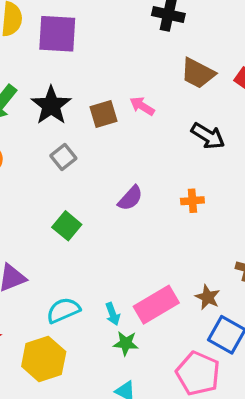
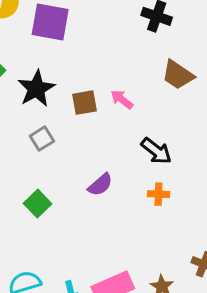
black arrow: (208, 136) -> (156, 151), moved

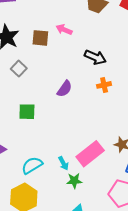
brown square: (85, 103) -> (40, 38), turned 30
green square: (38, 204) -> (27, 112), turned -30

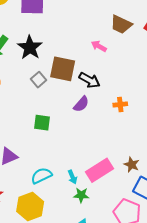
pink arrow: (64, 30) -> (99, 46), moved
brown square: (40, 38) -> (63, 69), moved, size x1.5
black arrow: (95, 57) -> (89, 80), moved

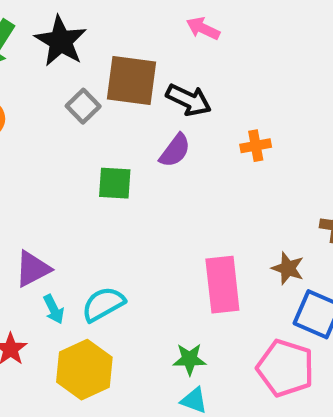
green square: (42, 123) -> (115, 183), moved
pink rectangle: (100, 170) -> (222, 285), turned -60
cyan arrow: (72, 177) -> (54, 309), moved
green star: (81, 195) -> (190, 359), moved

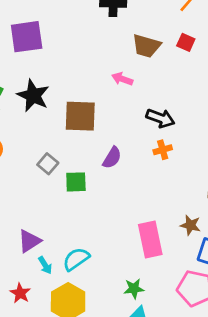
black arrow: (189, 100) -> (160, 118), moved
gray square: (83, 106) -> (48, 164), moved

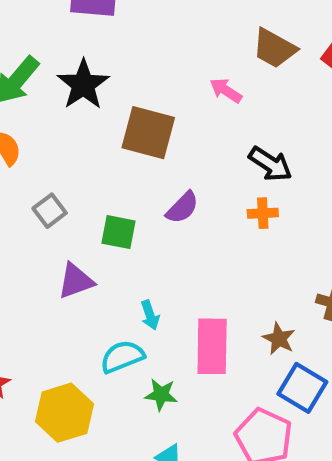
gray square: (48, 164) -> (50, 211), moved
purple triangle: (29, 241) -> (76, 281), moved
cyan semicircle: (76, 259) -> (122, 357), moved
cyan arrow: (45, 265) -> (150, 315), moved
green star: (134, 289) -> (161, 395), moved

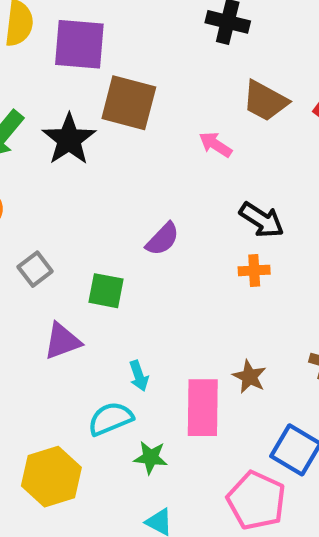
brown square: (148, 133) -> (129, 103), moved
purple semicircle: (182, 208) -> (163, 239), moved
brown star: (279, 339) -> (249, 377), moved

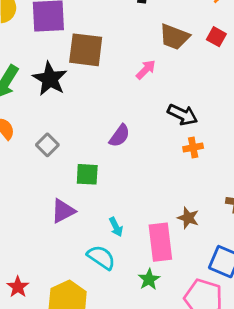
pink arrow: (215, 145) -> (146, 70), turned 110
gray square: (35, 269) -> (47, 145), moved
orange cross: (254, 270) -> (193, 148), moved
cyan semicircle: (110, 419) -> (101, 257), turned 64
green star: (151, 457) -> (149, 279), moved, turned -30

